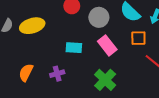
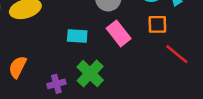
purple cross: (57, 74) -> (56, 84), moved
green cross: (105, 80) -> (90, 74), moved

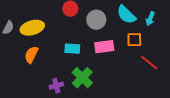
pink rectangle: (119, 33) -> (104, 47), turned -60
orange semicircle: (18, 67) -> (31, 55), moved

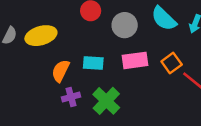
orange square: (134, 40) -> (172, 63), moved, turned -35
orange semicircle: (31, 55) -> (61, 71), moved
purple cross: (56, 86) -> (71, 97), moved

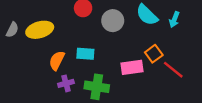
pink rectangle: (135, 60) -> (132, 67), moved
green cross: (106, 101) -> (97, 87), turned -35

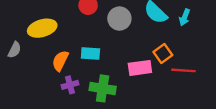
gray semicircle: (12, 30) -> (14, 50), moved
red line: (173, 70) -> (183, 70), turned -35

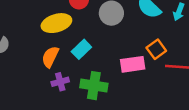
yellow ellipse: (42, 28) -> (56, 23), moved
cyan rectangle: (90, 53) -> (81, 49), turned -48

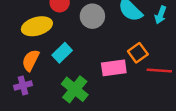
purple cross: (60, 82) -> (23, 86), moved
green cross: (94, 86) -> (75, 89), turned 30

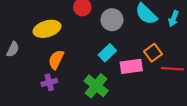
yellow ellipse: (37, 26) -> (47, 29), moved
cyan rectangle: (62, 53) -> (107, 53), moved

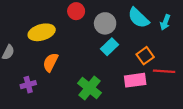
cyan rectangle: (107, 53) -> (110, 47), moved
pink rectangle: (131, 66) -> (135, 80), moved
purple cross: (49, 82) -> (28, 85), moved

